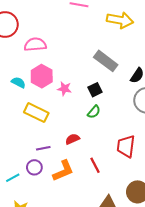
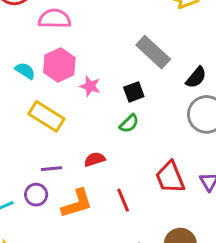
red trapezoid: (126, 146) -> (170, 177), turned -35

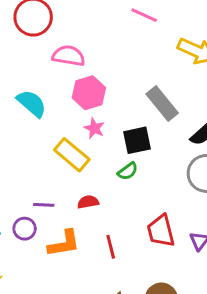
pink hexagon: (59, 65) -> (89, 93), moved
cyan semicircle: (25, 71) -> (32, 103), size x1.5
black square: (134, 92) -> (137, 140), size x1.4
yellow rectangle: (46, 116) -> (72, 155), moved

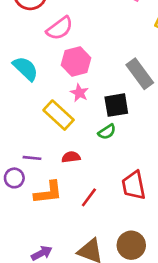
pink semicircle: (69, 56) -> (60, 28), turned 132
red line: (111, 247) -> (89, 197), turned 48

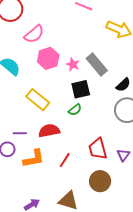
pink star: (79, 93) -> (73, 64), moved
red semicircle: (71, 157) -> (49, 131), size x1.5
brown circle: (131, 245) -> (100, 181), moved

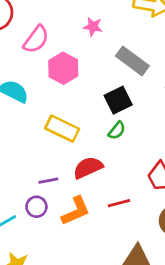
pink star: (73, 64) -> (93, 27), moved
red line: (65, 160) -> (119, 203), turned 56

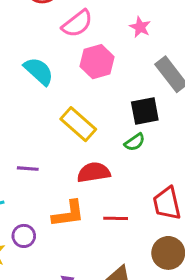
purple line: (48, 181) -> (28, 169), moved
purple circle: (36, 207) -> (24, 236), moved

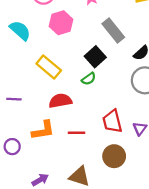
black square: (145, 111) -> (95, 57), turned -30

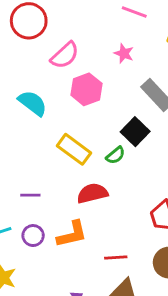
green semicircle: (89, 79) -> (115, 155), moved
red line: (76, 133) -> (116, 258), moved
purple circle: (12, 147) -> (33, 236), moved

